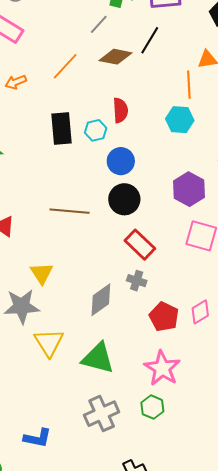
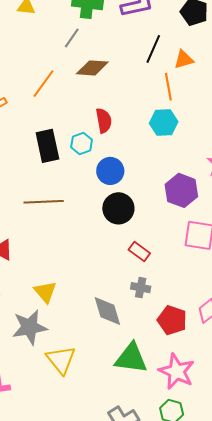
black line: (150, 40) -> (153, 49), moved
brown line: (70, 211) -> (44, 202), moved
red rectangle: (140, 245) -> (139, 251), size x0.7
gray diamond: (101, 300) -> (107, 311), turned -64
green triangle: (98, 358) -> (131, 358), moved

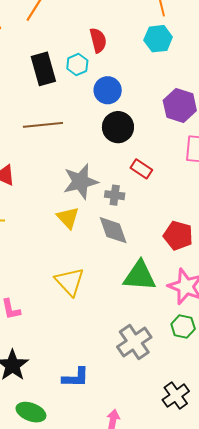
gray cross: (141, 288) -> (115, 195), moved
yellow triangle: (45, 292) -> (68, 218), moved
gray star: (30, 327) -> (81, 182), moved

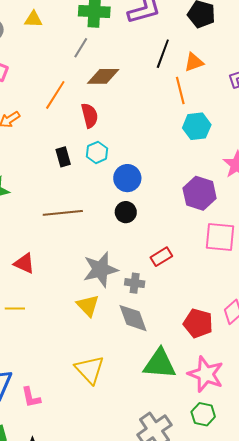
cyan hexagon: (158, 39) -> (197, 126), moved
red semicircle: (98, 40) -> (90, 116), moved
black rectangle: (43, 69) -> (63, 157), size x0.6
black circle: (118, 127) -> (126, 212), moved, size x0.7
red rectangle: (141, 169) -> (161, 257), turned -65

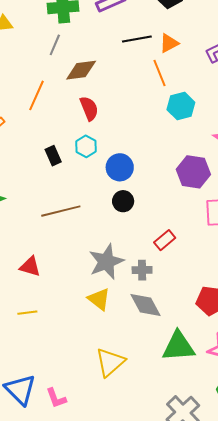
black line: (163, 54) -> (137, 39), turned 68
red semicircle: (90, 116) -> (89, 108), moved
yellow triangle: (90, 370) -> (110, 362), turned 40

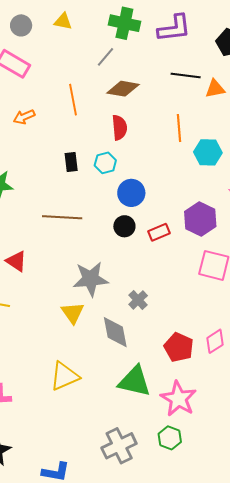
orange line: (159, 73) -> (179, 128), moved
orange line: (36, 95) -> (73, 100), turned -52
red rectangle: (165, 240) -> (159, 232), moved
gray cross: (142, 270) -> (138, 300), moved, turned 30

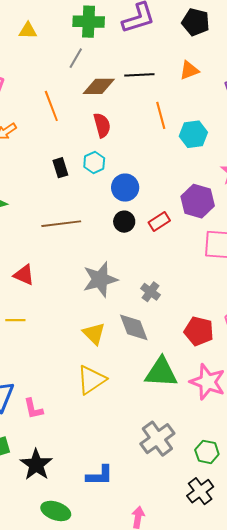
black line: (186, 75) -> (139, 75), moved
yellow triangle: (73, 313) -> (94, 334), moved
green hexagon: (170, 438) -> (207, 452), moved

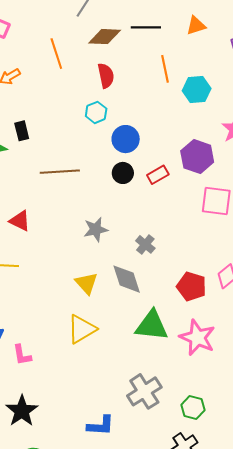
black rectangle: (60, 168) -> (22, 131), moved
gray star: (100, 279) -> (96, 229), size x0.7
blue L-shape: (100, 476) -> (101, 426), moved

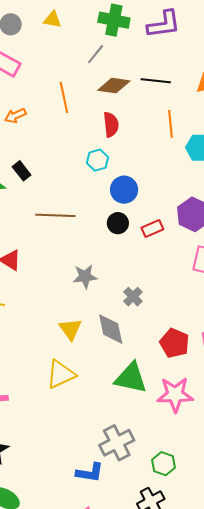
black rectangle: (22, 131) -> (22, 171), turned -30
pink star: (197, 338) -> (175, 395), turned -30
blue L-shape: (101, 426) -> (90, 473), moved

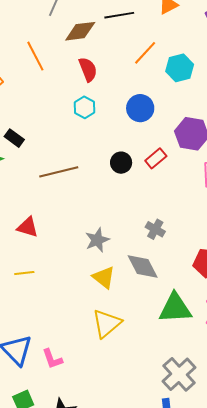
orange line: (171, 124) -> (145, 53), turned 64
blue circle: (124, 190) -> (140, 108), moved
gray star: (85, 276) -> (97, 240), moved

